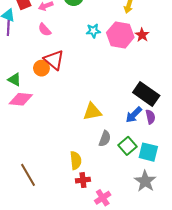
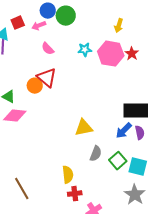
pink semicircle: (45, 30) -> (48, 49), moved
black rectangle: (146, 94) -> (136, 111), turned -35

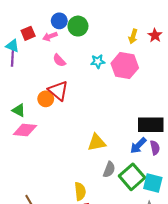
red star: (132, 54) -> (155, 35), moved
green square: (118, 161) -> (132, 177), size x1.4

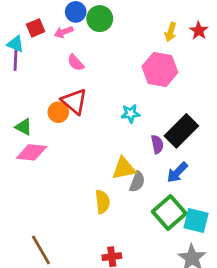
cyan star: (98, 61) -> (130, 114), moved
black rectangle: (151, 125) -> (181, 131), moved, turned -45
purple semicircle: (155, 148) -> (157, 144), moved
gray semicircle: (109, 170) -> (137, 182), moved
yellow semicircle: (80, 191) -> (102, 202), moved

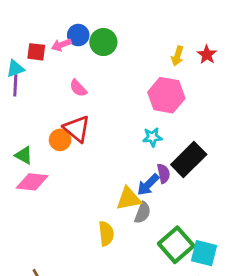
red square: (36, 28) -> (36, 52), turned 30
pink arrow: (64, 32) -> (61, 45), moved
cyan triangle: (15, 44) -> (15, 69), turned -42
cyan star: (130, 114) -> (152, 137), moved
blue arrow: (177, 172) -> (148, 185), moved

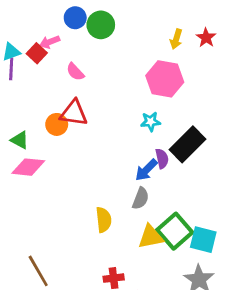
pink arrow: (61, 45) -> (50, 42), moved
red square: (36, 52) -> (37, 53), moved, turned 36
red triangle: (77, 129) -> (74, 113), turned -32
yellow triangle: (129, 199) -> (151, 237), moved

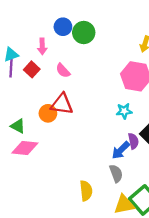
pink arrow: (50, 42) -> (42, 46), turned -70
red square: (37, 53) -> (32, 69), moved
gray semicircle: (141, 198) -> (116, 173), turned -42

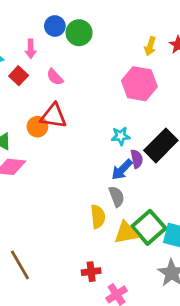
cyan star: (124, 111) -> (121, 136), moved
yellow semicircle: (86, 191) -> (98, 217), moved

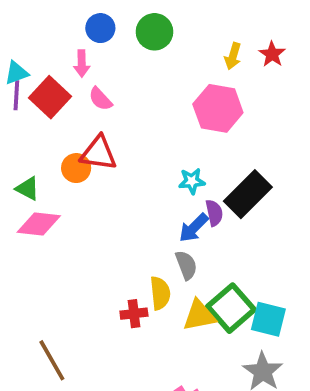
green circle: (79, 33) -> (154, 32), moved
pink arrow: (31, 49) -> (82, 64), moved
red square: (19, 76) -> (50, 97), size x1.5
red cross: (91, 272) -> (134, 314), moved

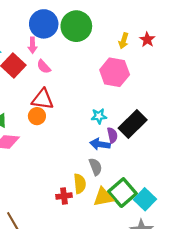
blue circle: (100, 28) -> (44, 24), size x1.6
green circle: (154, 32) -> (76, 26), size x1.4
orange circle: (76, 168) -> (37, 116), moved
blue arrow: (194, 228) -> (100, 144), turned 54
cyan square: (268, 319) -> (145, 199), turned 30

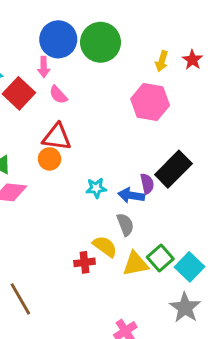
cyan star: (99, 116) -> (96, 188), moved
yellow semicircle: (80, 184) -> (105, 246), turned -48
green square: (122, 193) -> (160, 258), size x0.7

